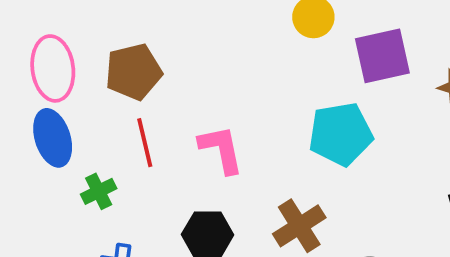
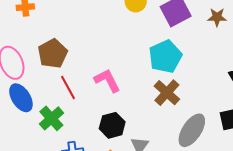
green cross: (99, 191) -> (51, 118), size x1.4
brown cross: (299, 226) -> (167, 93), moved

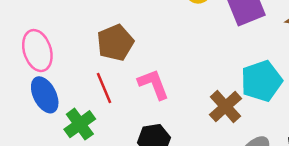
brown pentagon: (53, 53) -> (115, 43), moved
cyan pentagon: (165, 56) -> (261, 81), moved

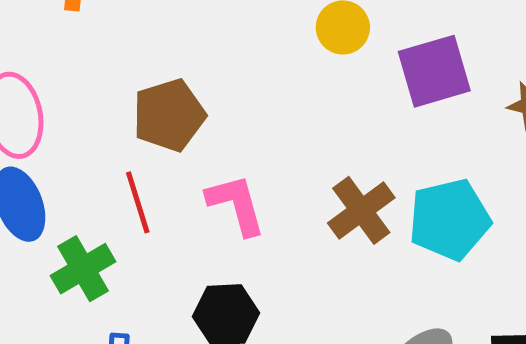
brown cross: (225, 107) -> (361, 210), moved

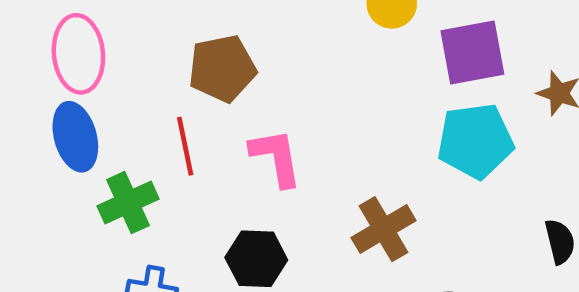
brown cross: (361, 210) -> (383, 229), moved
cyan pentagon: (449, 219) -> (475, 141), moved

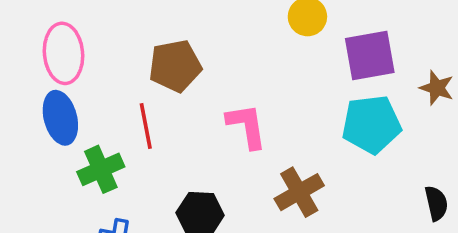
pink L-shape: (276, 157) -> (247, 126), moved

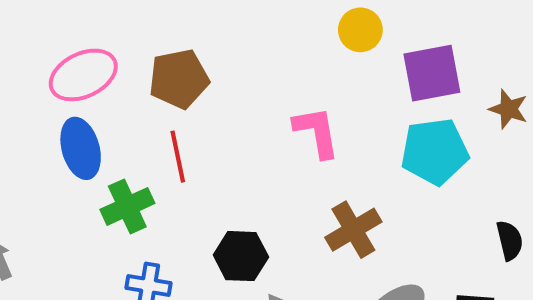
pink ellipse: (63, 53) -> (83, 75), turned 70
brown pentagon: (175, 66) -> (179, 79), moved
pink L-shape: (247, 126) -> (317, 132), moved

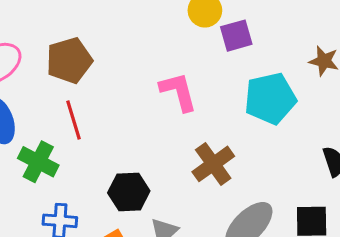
purple square: (432, 73) -> (236, 36), moved, size x0.7
green cross: (127, 206) -> (38, 162), turned -33

